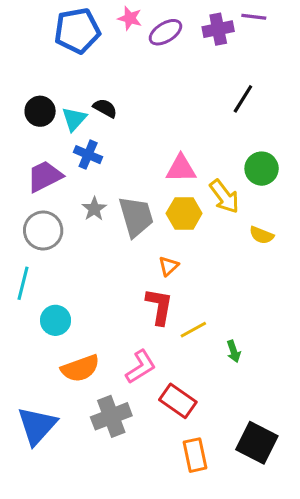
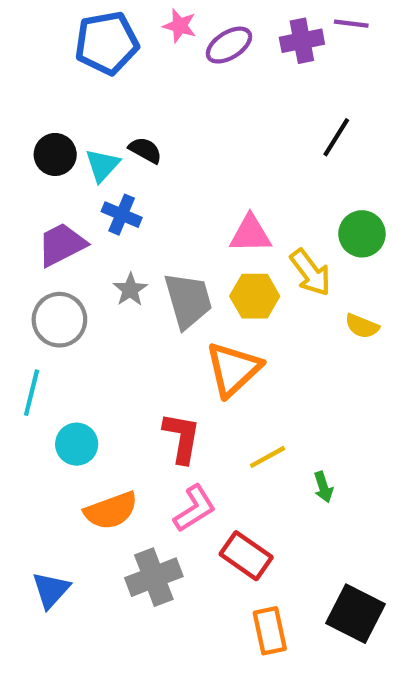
orange triangle: (169, 266) -> (233, 369), size x2.0
red L-shape: (159, 306) -> (182, 438), moved
blue triangle: (37, 426) -> (51, 590), size x0.7

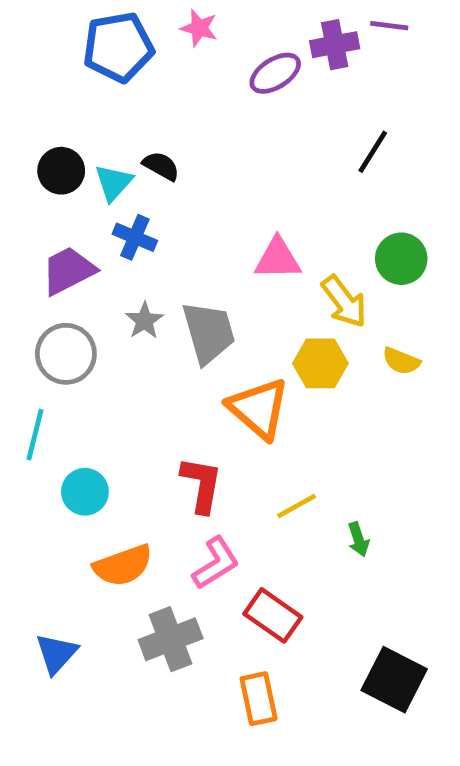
purple ellipse: (229, 45) -> (275, 73), moved
yellow hexagon: (255, 296) -> (320, 363), moved
orange triangle: (233, 369) -> (259, 409), turned -36
orange rectangle: (270, 631) -> (259, 699), moved

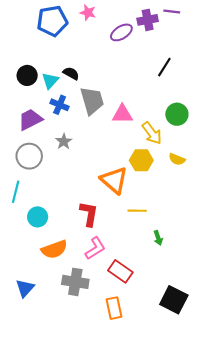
gray trapezoid: (209, 332) -> (92, 101), moved
yellow line: (297, 506) -> (137, 211), moved, turned 30
gray cross: (171, 639) -> (75, 282), turned 30

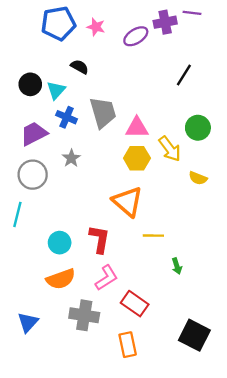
pink star: (88, 13) -> (96, 27), moved
black semicircle: (71, 73) -> (80, 67), moved
yellow hexagon: (141, 160) -> (137, 158), moved
cyan circle: (38, 217) -> (60, 243), moved

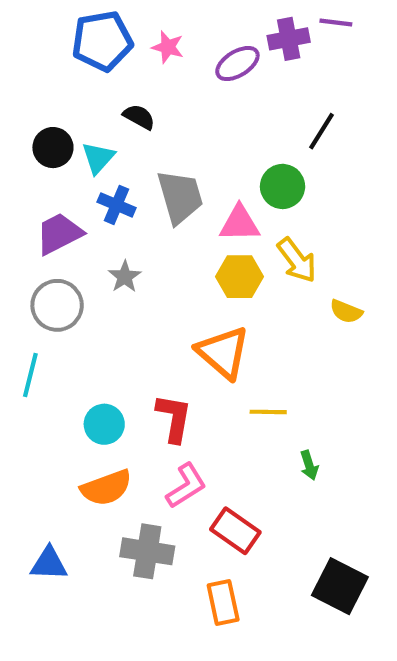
green circle: (198, 128) -> (283, 186), moved
blue triangle: (28, 322) -> (49, 564), turned 50

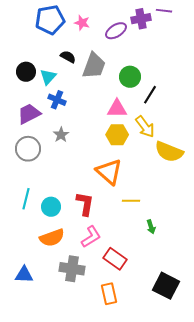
black line: (321, 131) -> (150, 95), moved
green circle: (283, 186) -> (130, 77), moved
gray trapezoid: (180, 197) -> (94, 66), moved, turned 36
yellow semicircle: (346, 312) -> (169, 152), size x1.8
cyan line: (30, 375) -> (26, 199), moved

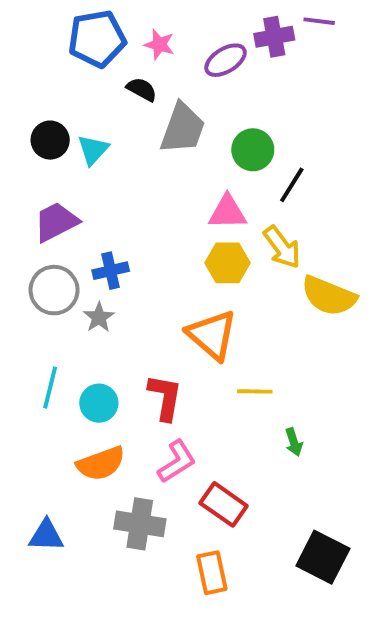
black semicircle: (68, 57) -> (142, 89), moved
blue cross: (57, 100) -> (111, 271), moved, turned -36
gray star: (61, 135) -> (99, 317), moved

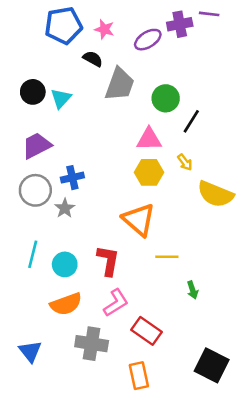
yellow arrow: (282, 247) -> (185, 162), size x0.6
blue triangle: (46, 536) -> (30, 351), turned 50

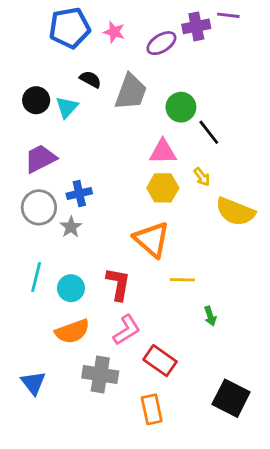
black semicircle: (93, 59) -> (90, 79), moved
black line: (191, 121) -> (209, 132), turned -70

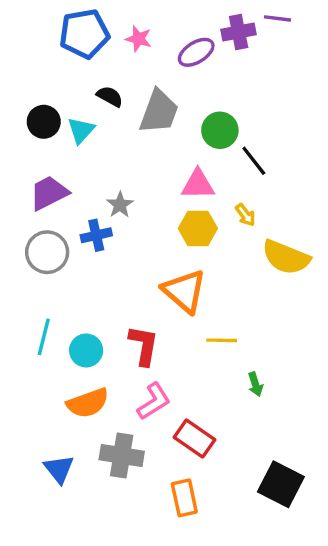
gray star: (71, 227) -> (120, 205), moved
blue triangle: (33, 383) -> (59, 469), moved

